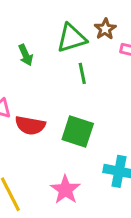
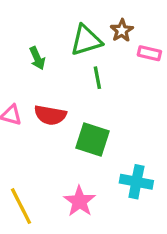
red semicircle: (30, 125) -> (50, 115), moved

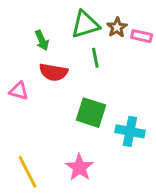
brown star: (122, 30) -> (117, 27), moved
red semicircle: (50, 115) -> (53, 72), moved
cyan cross: (136, 182) -> (130, 131), moved

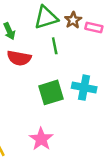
green square: (91, 113) -> (51, 92), turned -35
cyan cross: (130, 131) -> (84, 88), moved

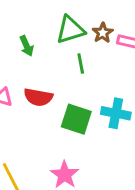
red semicircle: (19, 58) -> (38, 97), moved
green square: (51, 92) -> (76, 119), turned 35

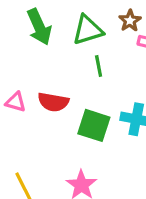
brown star: (103, 33) -> (130, 21), moved
green arrow: (27, 46) -> (39, 27), moved, size x1.6

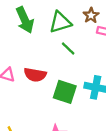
green line: (99, 66) -> (68, 49), turned -35

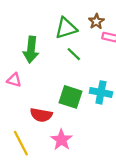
green arrow: (25, 20) -> (31, 50), moved, turned 30
red semicircle: (35, 75) -> (41, 115), moved

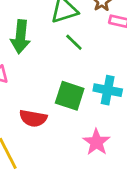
pink star: (61, 140) -> (96, 142), moved

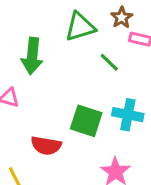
green line: (74, 42) -> (109, 62), moved

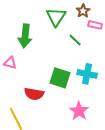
green triangle: (80, 27) -> (56, 17), turned -40

